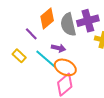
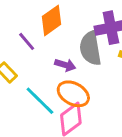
gray semicircle: (68, 25) -> (90, 48), moved
cyan line: (46, 59) -> (40, 101), moved

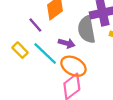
cyan line: (40, 101) -> (45, 54), moved

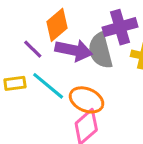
purple arrow: (67, 43) -> (74, 50), moved, size x1.6
yellow rectangle: (20, 50) -> (15, 83), turned -49

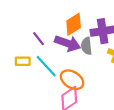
orange diamond: (57, 25) -> (74, 24), moved
gray semicircle: (100, 51) -> (86, 46), size x0.7

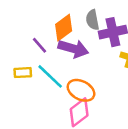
orange diamond: (74, 24) -> (64, 28), moved
gray semicircle: (86, 46) -> (92, 20), moved

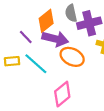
orange ellipse: (81, 90) -> (72, 57), moved

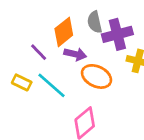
purple arrow: (55, 39) -> (75, 54), size x0.7
yellow rectangle: (12, 61) -> (22, 82), turned 32

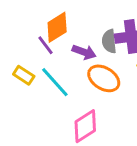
gray semicircle: (95, 22) -> (109, 41), moved
orange diamond: (64, 32) -> (57, 27), moved

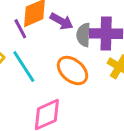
purple arrow: (84, 52) -> (62, 21), moved

